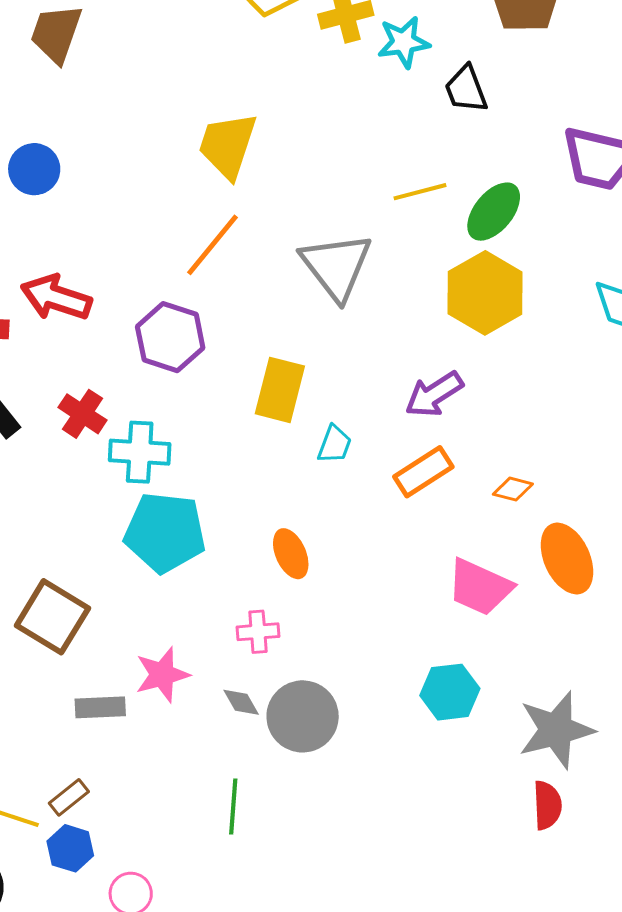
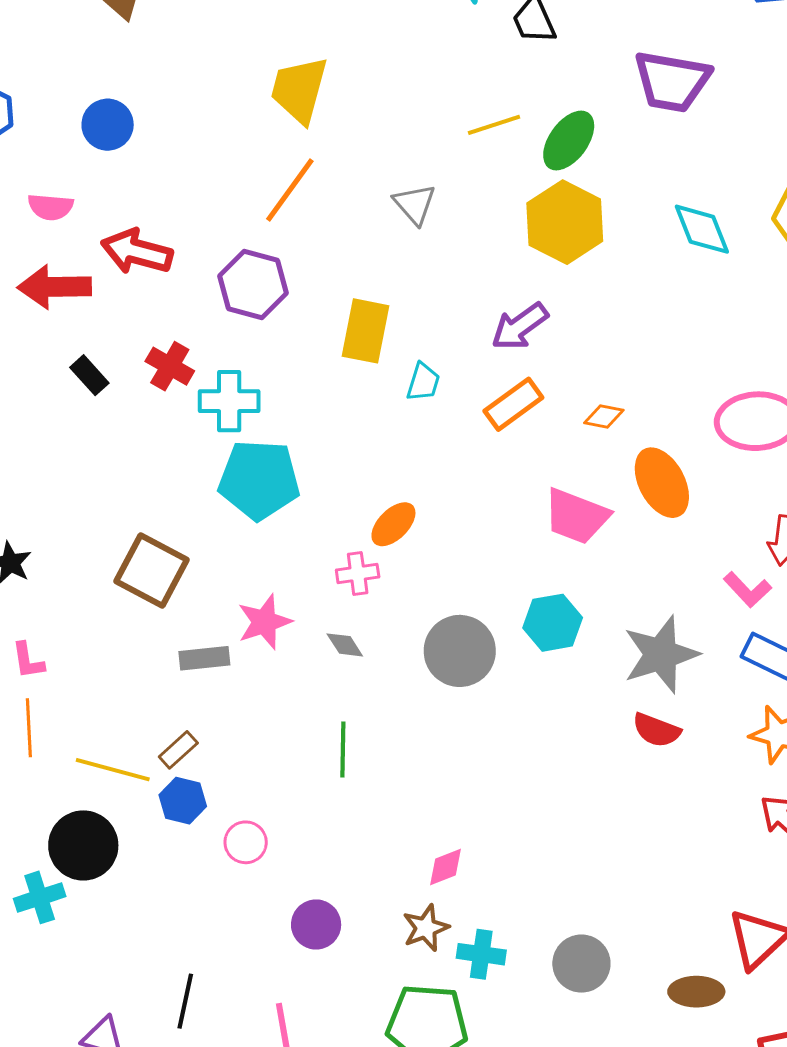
gray triangle: (336, 266) -> (415, 204), size x0.6
orange ellipse: (291, 554) -> (393, 524), moved, turned 72
gray circle: (303, 716) -> (460, 651), moved
red semicircle: (547, 805) -> (656, 730), turned 117

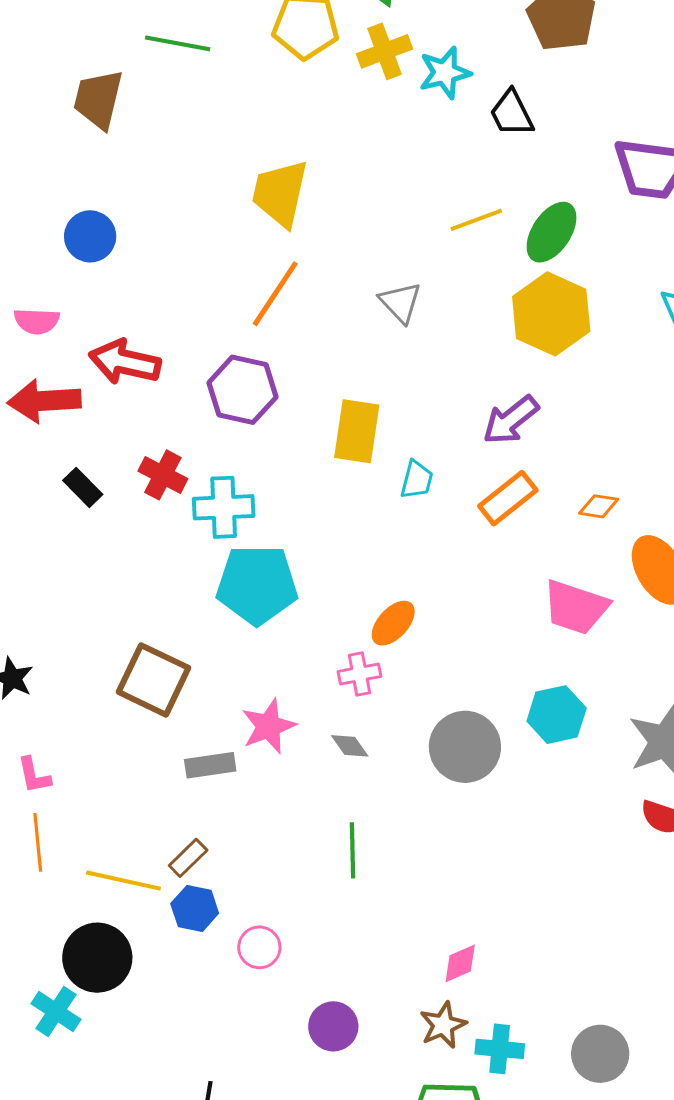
cyan cross: (40, 897) -> (56, 1011), turned -36

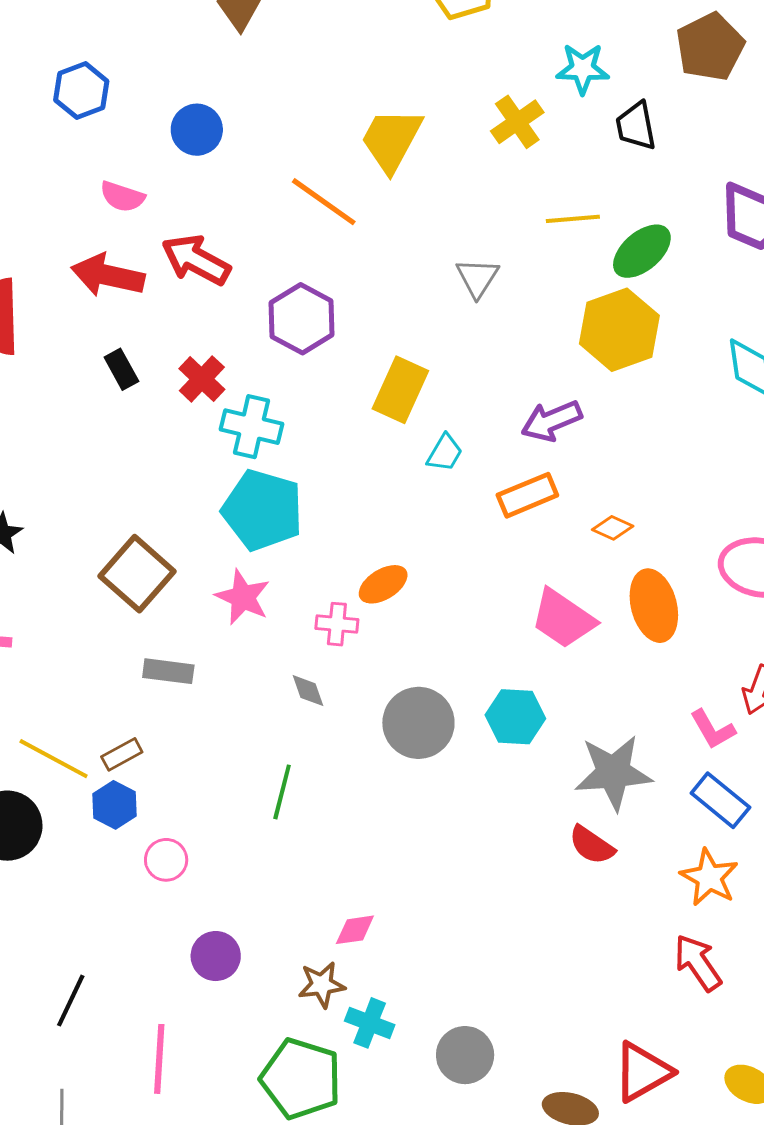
yellow cross: (384, 51) -> (517, 122), moved, turned -30
orange line: (275, 294) -> (324, 202), moved, turned 76
pink star: (269, 726) -> (243, 597), moved, turned 30

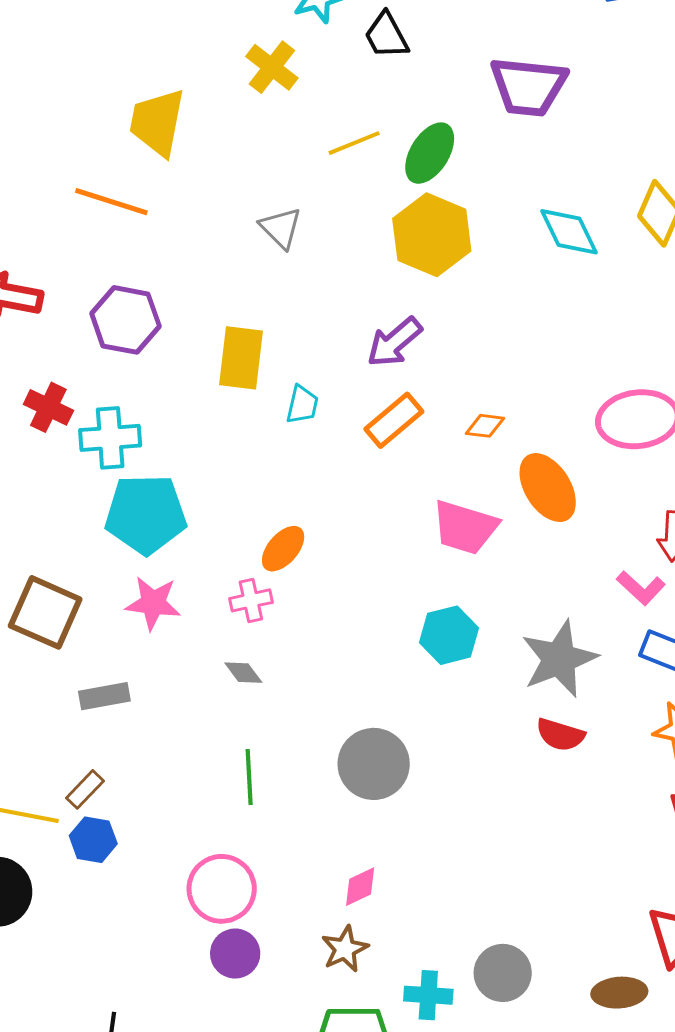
gray circle: (418, 723) -> (374, 764), moved
pink circle: (166, 860) -> (222, 889), moved, size x1.6
cyan cross: (370, 1023) -> (428, 995), moved

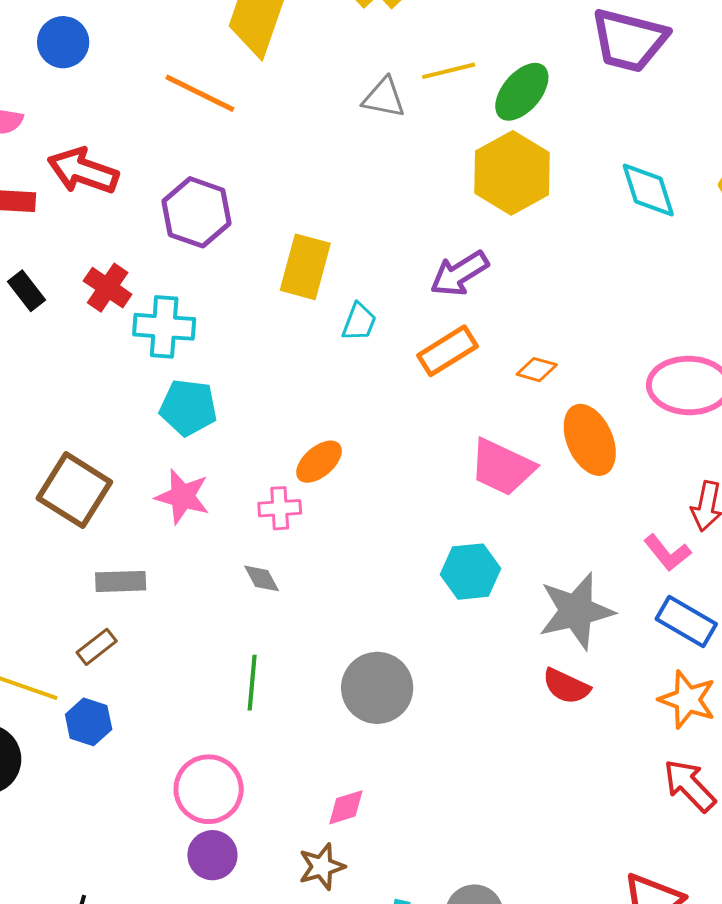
gray triangle: (281, 228) -> (384, 98), moved, turned -42
cyan pentagon: (146, 514) -> (188, 407), size x0.7
brown rectangle: (85, 789) -> (97, 647), moved

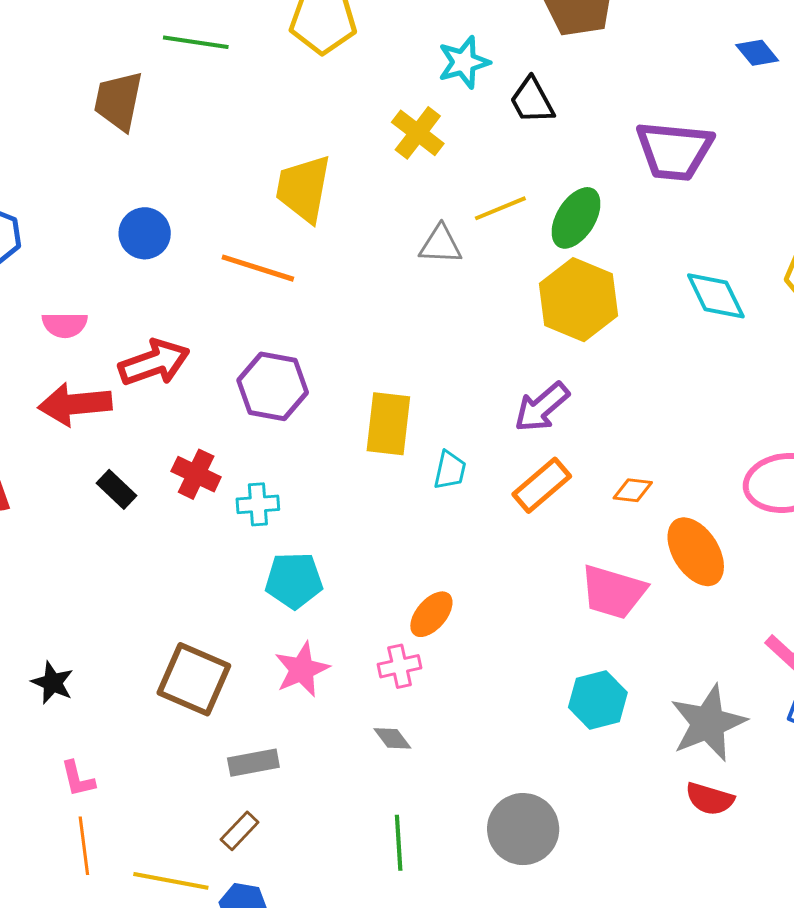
blue circle: (63, 42) -> (145, 233), moved
red arrow: (83, 171) -> (154, 363), turned 150
cyan cross: (164, 327) -> (258, 504), size x0.7
pink star: (182, 497) -> (302, 669), turned -30

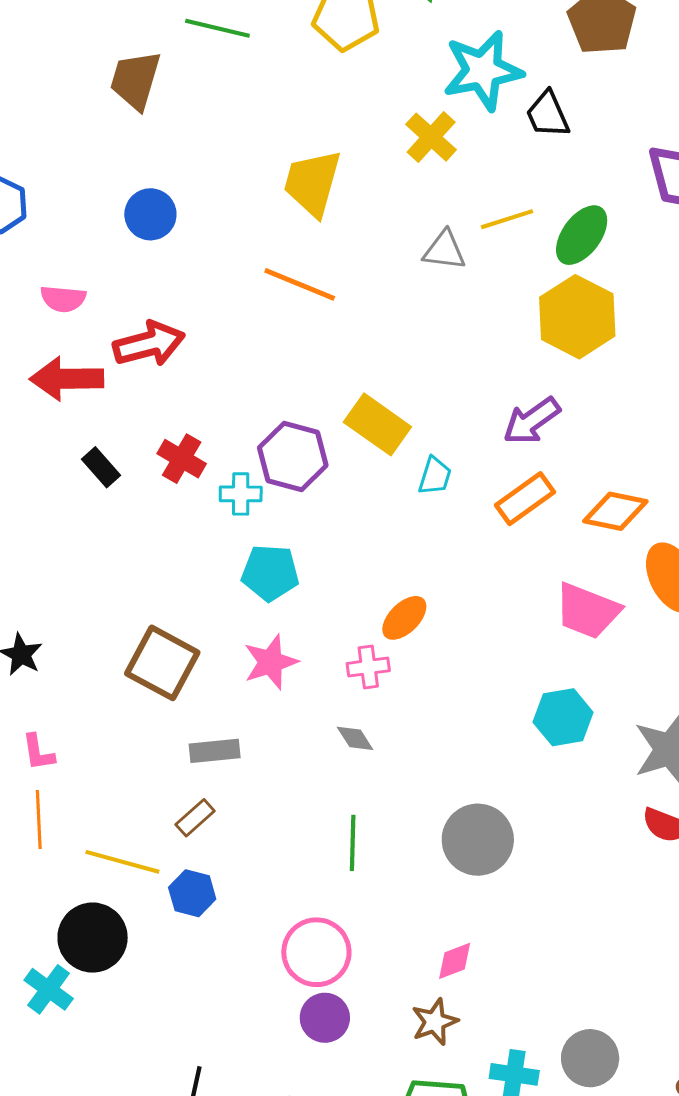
cyan star: (464, 62) -> (483, 71), size x1.5
orange line: (258, 268) -> (300, 284), moved
purple hexagon: (273, 386) -> (293, 457), moved
yellow rectangle: (388, 424) -> (377, 424), turned -66
orange diamond: (633, 490) -> (615, 511), size x1.6

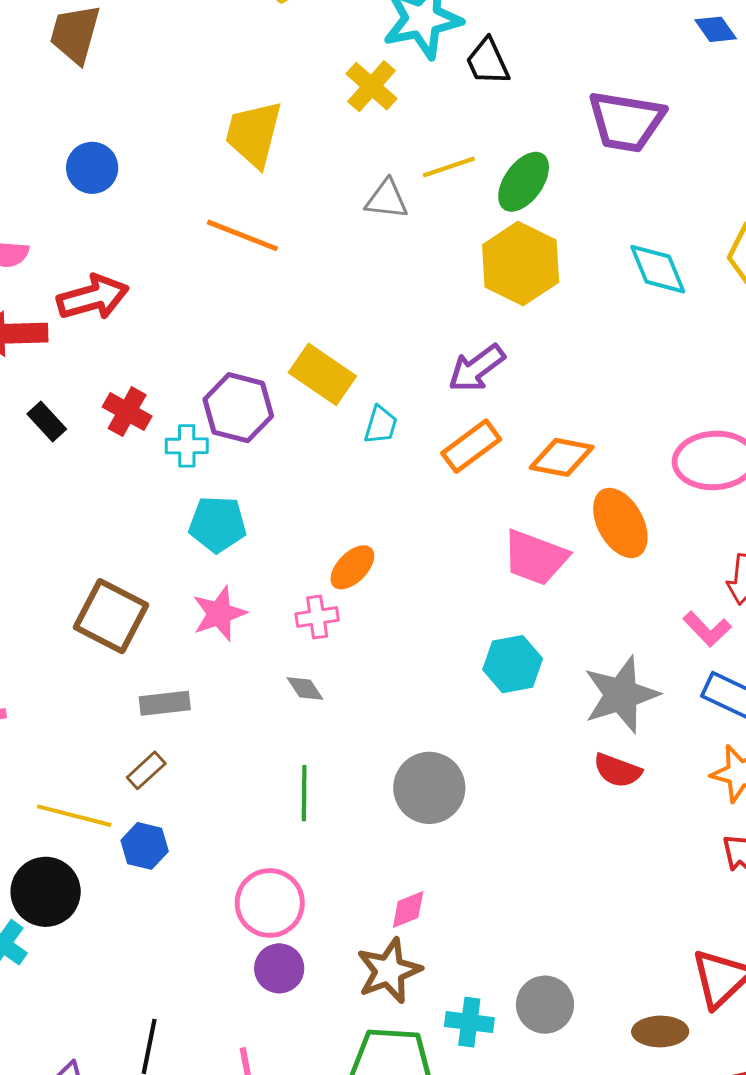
brown star: (435, 1022) -> (389, 971), size x1.4

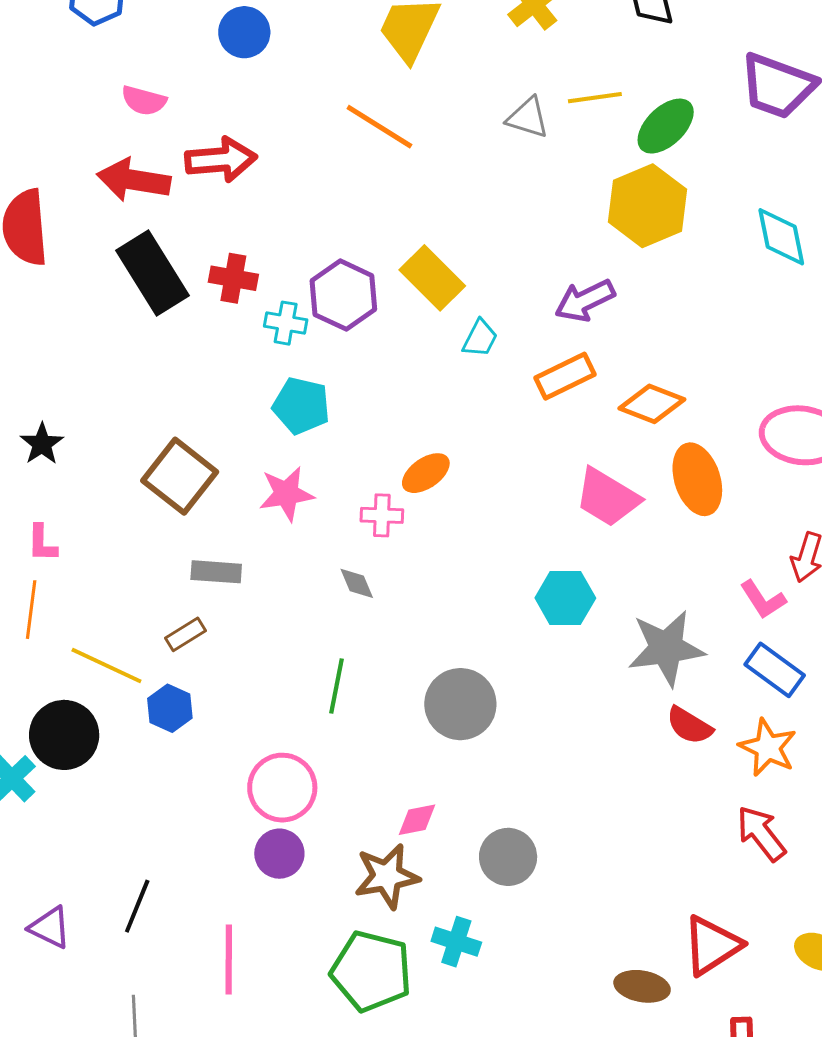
red cross: (127, 412) -> (233, 278), turned -30
black rectangle: (47, 421) -> (153, 273), size x2.0
red semicircle: (617, 770) -> (689, 726), moved
gray circle: (545, 1005) -> (508, 857), moved

